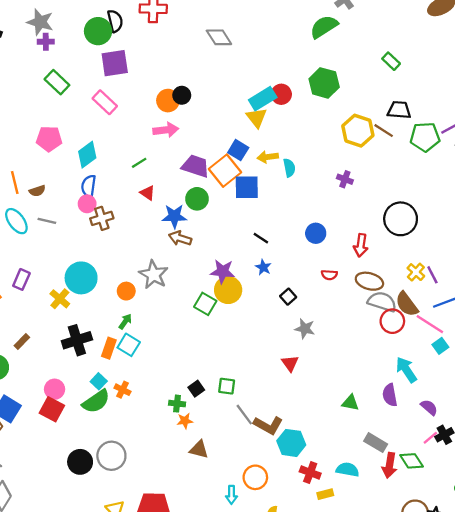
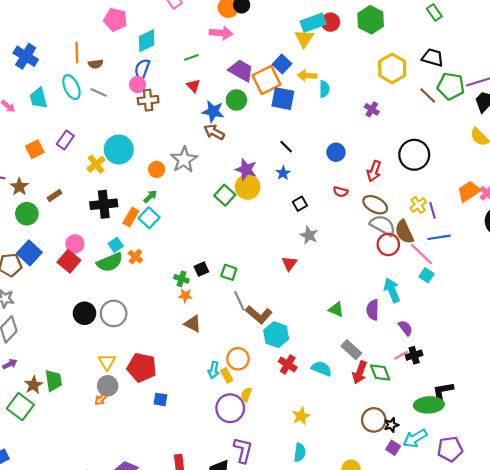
brown line: (384, 131) -> (428, 96), moved
cyan square: (440, 346) -> (427, 275), turned -32
yellow rectangle: (325, 494) -> (227, 375), moved, turned 64

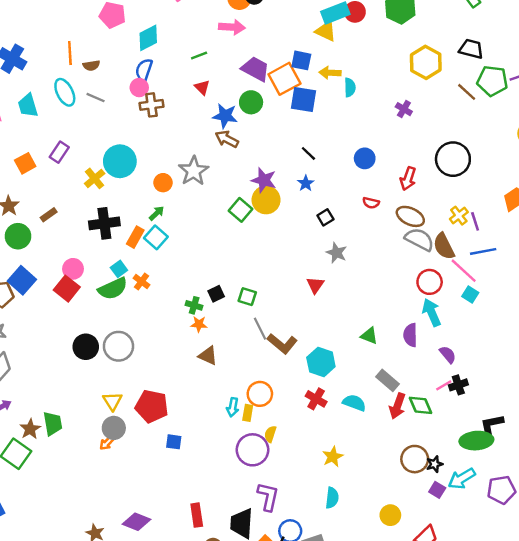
yellow triangle: (304, 38) -> (326, 31), turned -36
blue square: (282, 64) -> (301, 60), turned -30
red circle: (388, 244) -> (430, 282), moved
cyan hexagon: (276, 335) -> (321, 362), moved
yellow rectangle: (227, 375) -> (248, 413), turned 40

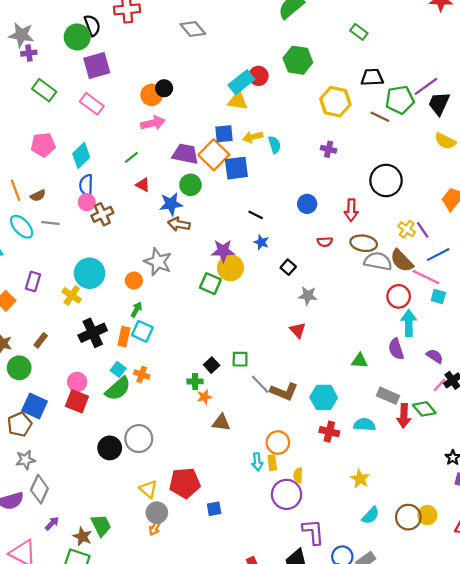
cyan arrow: (432, 312) -> (409, 323), turned 40
brown circle: (415, 459) -> (408, 517), moved
cyan semicircle: (332, 498) -> (371, 515), turned 54

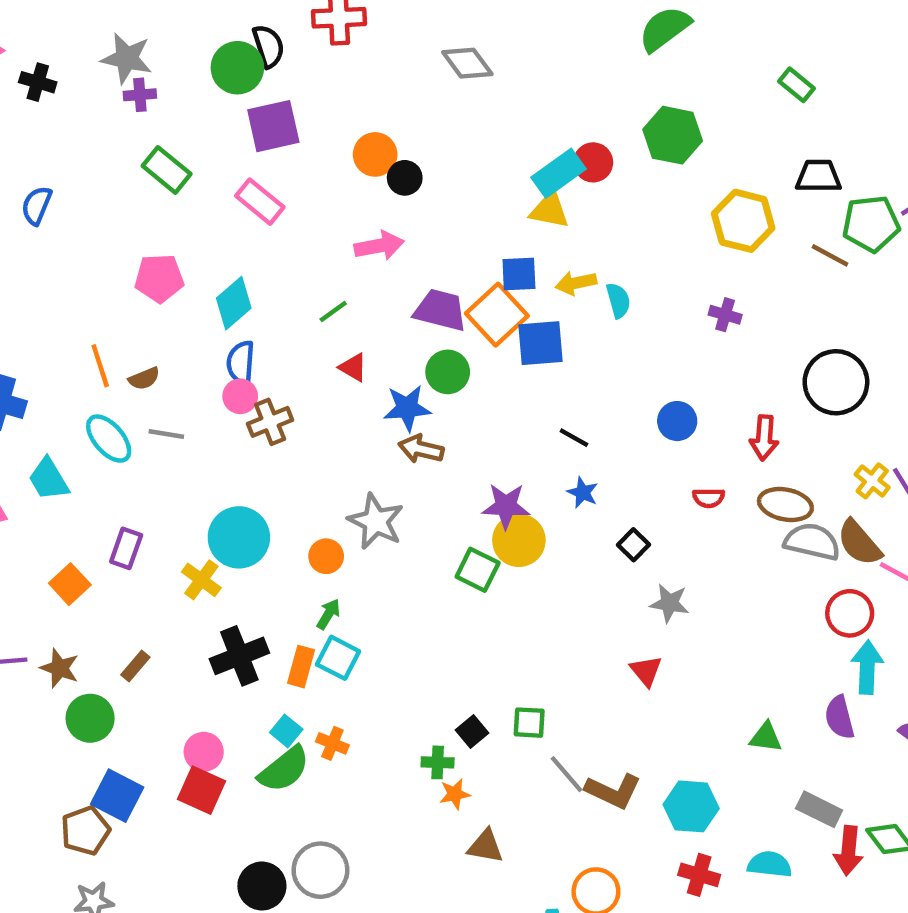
orange circle: (152, 95) -> (375, 154), moved

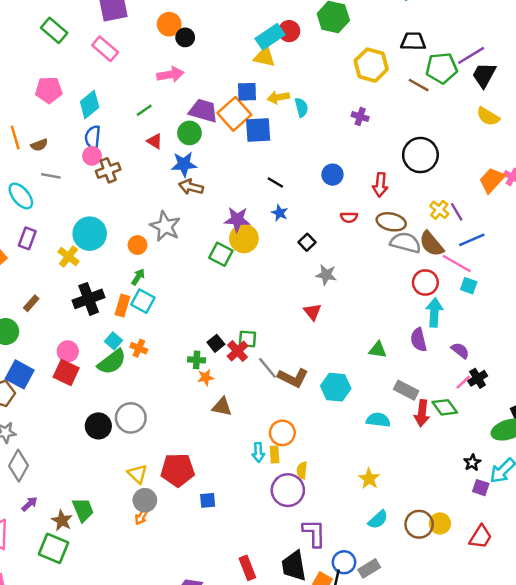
green circle: (448, 372) -> (189, 133), moved
cyan ellipse: (109, 439) -> (21, 196), moved
red cross: (699, 875) -> (238, 351), moved, turned 30

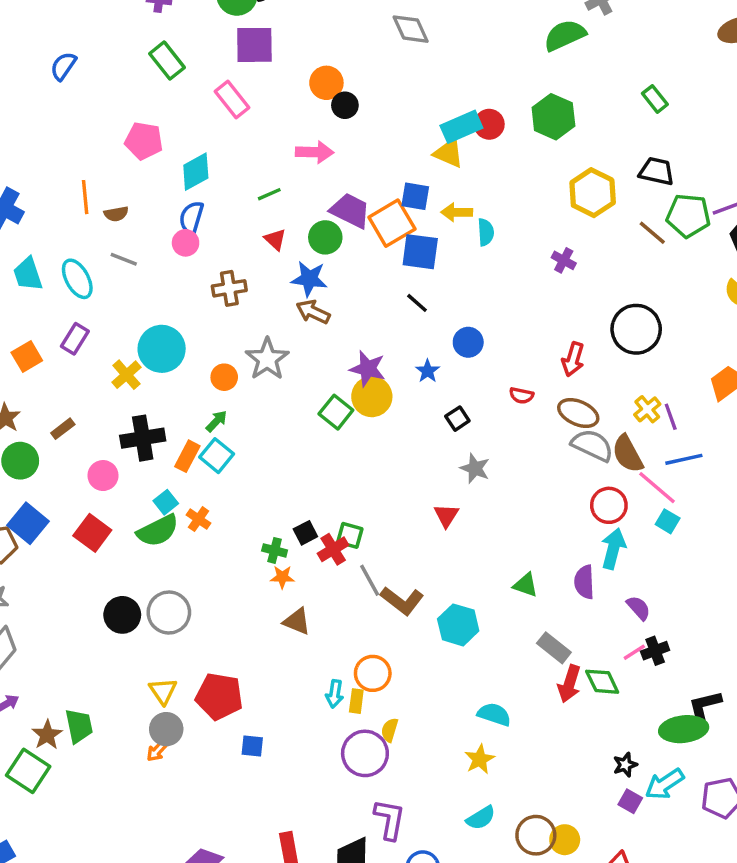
brown cross: (108, 170) -> (229, 288), moved
blue circle: (332, 175) -> (468, 342), moved
black line: (275, 183) -> (417, 303), moved
pink circle: (68, 351) -> (103, 476), moved
cyan semicircle: (378, 420) -> (494, 714), moved

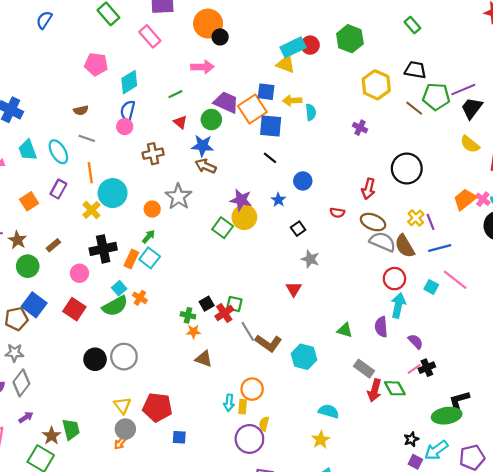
orange circle: (326, 83) -> (208, 24), size x1.4
orange line: (85, 197) -> (90, 173), moved
pink line: (657, 488) -> (455, 280), moved

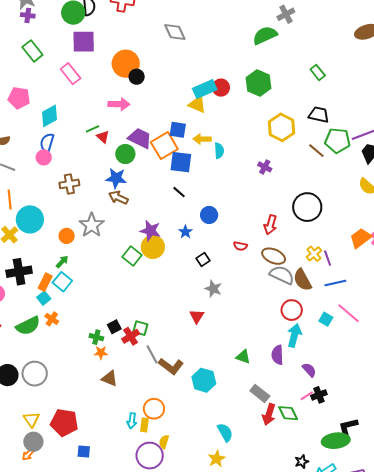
red triangle: (180, 122) -> (103, 137), moved
cyan square: (119, 288) -> (44, 298), moved
cyan semicircle: (329, 411) -> (225, 432), turned 42

